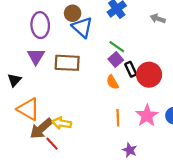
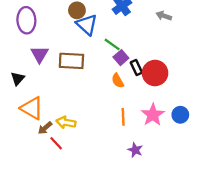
purple ellipse: (40, 25) -> (26, 20), moved
green line: (117, 47) -> (112, 44), moved
brown arrow: (41, 129) -> (45, 128), size x0.6

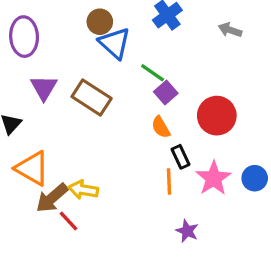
brown rectangle: (71, 61) -> (92, 97), turned 30
black rectangle: (136, 67) -> (181, 157), moved
brown arrow: (45, 128) -> (52, 198), size x1.5

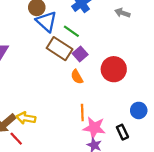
green line: (153, 73) -> (71, 31), moved
brown rectangle: (92, 97) -> (60, 49), moved
black rectangle: (181, 157) -> (122, 132), moved
pink star: (213, 178) -> (94, 128), moved, turned -30

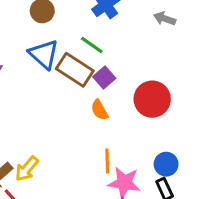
blue triangle: (47, 22) -> (44, 54), moved
blue circle: (139, 110) -> (166, 164), moved
yellow arrow: (26, 118) -> (27, 169), turned -60

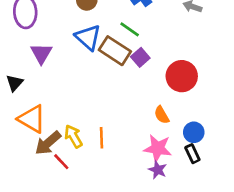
orange semicircle: (100, 110) -> (162, 115), moved
orange line: (107, 161) -> (101, 138), moved
yellow arrow: (27, 169) -> (73, 136), turned 110

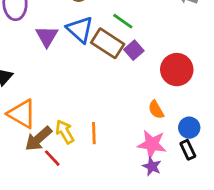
purple triangle: (41, 53) -> (47, 36), moved

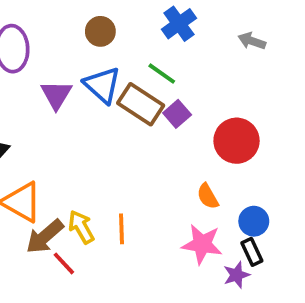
purple star: (152, 166) -> (237, 275), moved, turned 30

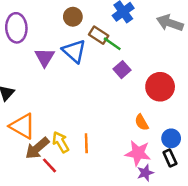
gray arrow: (252, 41) -> (170, 23), size x1.5
brown rectangle: (141, 104) -> (99, 35), moved, size x0.7
purple star: (237, 275) -> (145, 173), moved

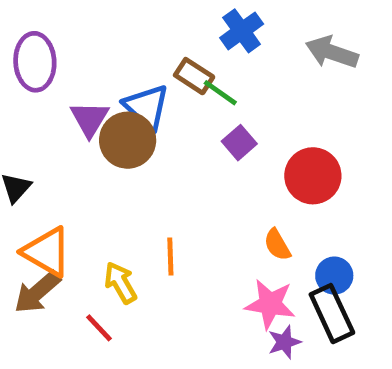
brown circle: (73, 17) -> (128, 140), moved, size x1.5
orange line: (86, 143) -> (170, 257), moved
brown arrow: (37, 148) -> (37, 292), moved
black rectangle: (170, 158) -> (332, 314), size x1.6

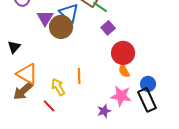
red circle: (313, 176) -> (123, 53), moved
purple star: (284, 342) -> (104, 111), moved

